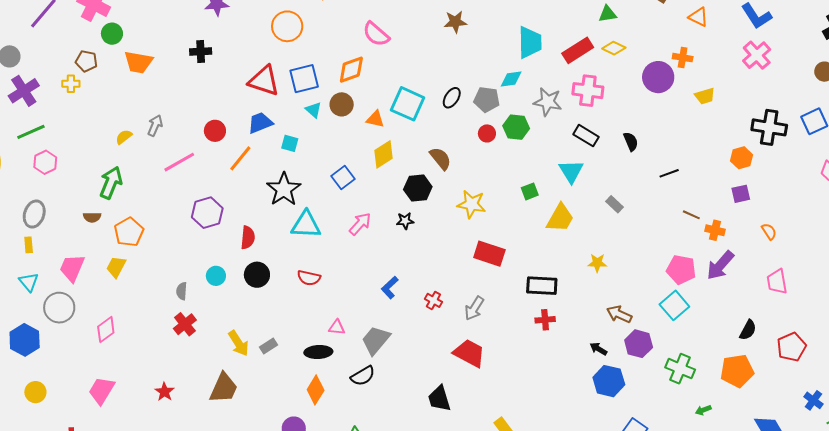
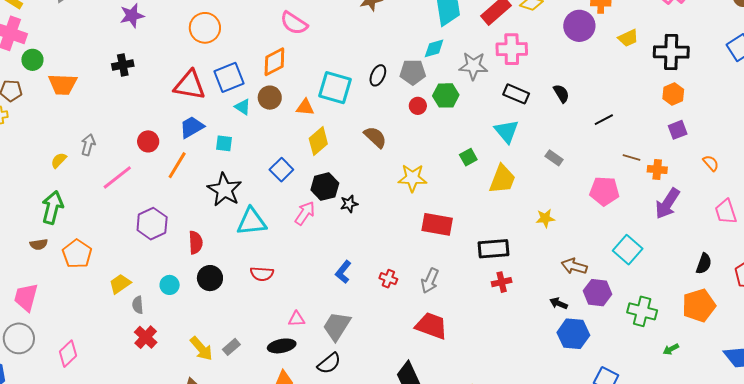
black cross: (769, 127) -> (671, 52), moved
black hexagon: (418, 188) -> (325, 187), moved
yellow trapezoid: (116, 267) -> (120, 284), moved, turned 35
pink pentagon: (681, 270) -> (604, 191), moved

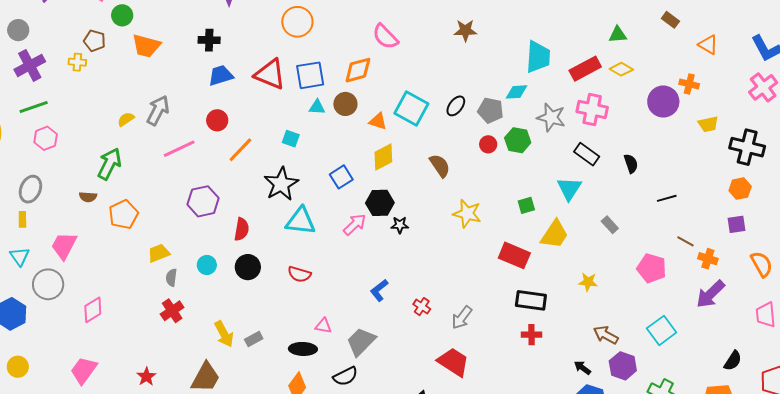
cyan triangle: (243, 107) -> (317, 107), turned -42
blue trapezoid: (192, 127) -> (221, 75), moved
gray arrow: (88, 145) -> (158, 110), size x1.4
orange semicircle: (711, 163) -> (762, 264), size x1.5
red rectangle: (437, 224) -> (514, 255), moved

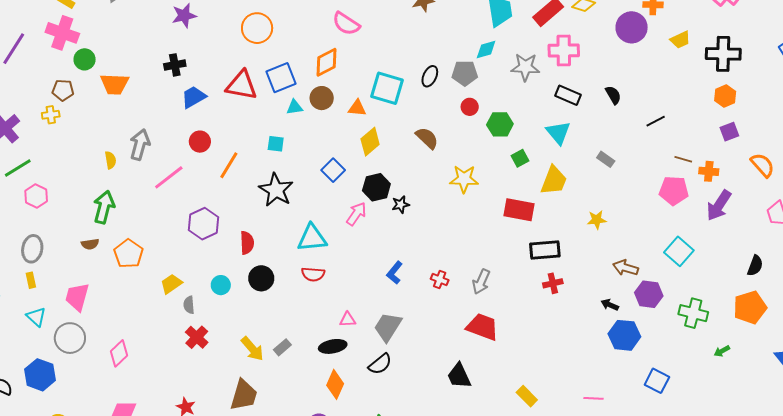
yellow semicircle: (126, 119) -> (110, 160), turned 126
green hexagon: (518, 140) -> (500, 124), moved
cyan triangle: (301, 221) -> (312, 238), moved
pink pentagon: (652, 268) -> (674, 191), moved

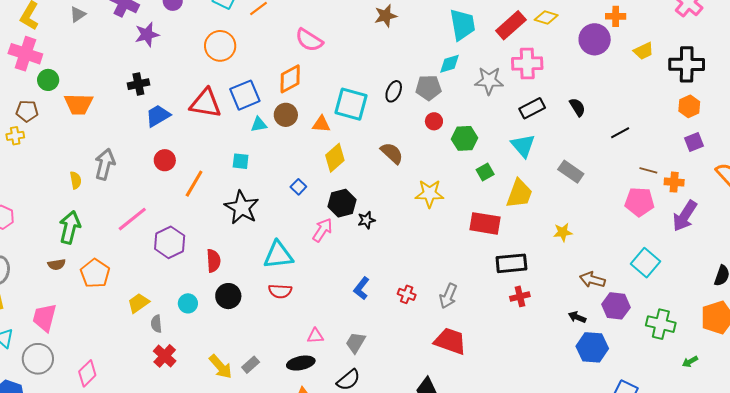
black rectangle: (568, 95) -> (532, 108), turned -50
gray rectangle: (606, 159) -> (571, 172), size x1.4
blue square: (333, 170) -> (298, 187), size x0.7
pink line: (169, 177) -> (132, 219), moved
gray trapezoid: (388, 327) -> (356, 343), size x0.7

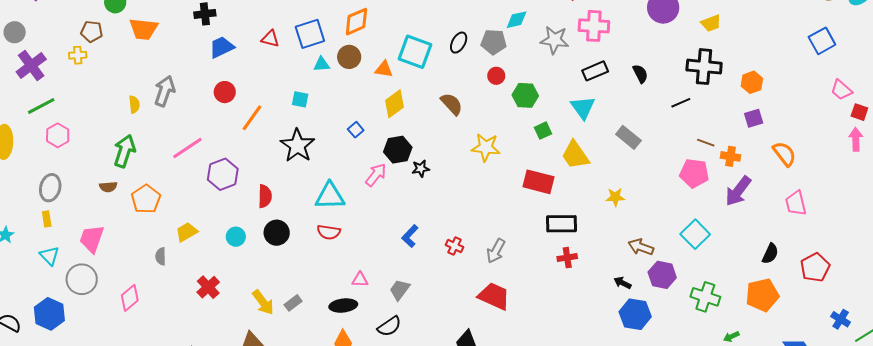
black cross: (687, 64) -> (704, 67), moved
red triangle: (206, 103) -> (270, 39), size x0.6
yellow trapezoid: (519, 194) -> (575, 155), turned 120
gray semicircle: (156, 324) -> (161, 256), moved

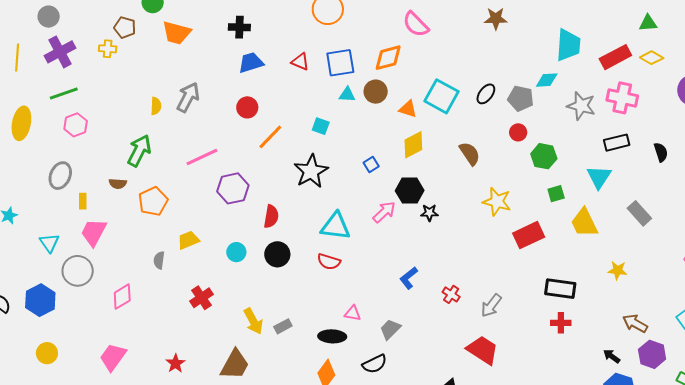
red rectangle: (538, 182) -> (529, 235), moved, turned -48
yellow rectangle: (47, 219) -> (83, 201), moved

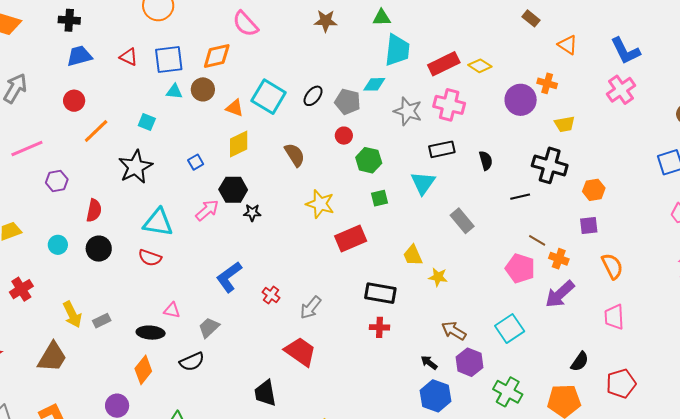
green triangle: (648, 23) -> (382, 18), moved
purple hexagon: (233, 188) -> (57, 181), size x0.7
yellow trapezoid: (584, 223) -> (413, 255), moved, size x0.7
blue L-shape: (409, 278) -> (229, 277), size x1.4

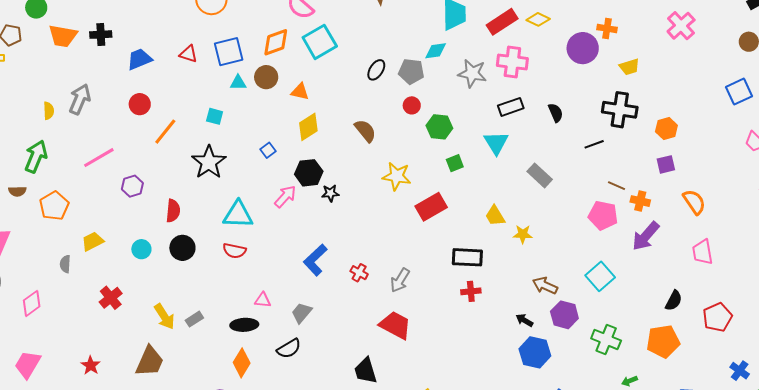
black cross: (69, 20) -> (101, 35), moved
cyan square: (269, 97) -> (320, 42), moved, turned 36

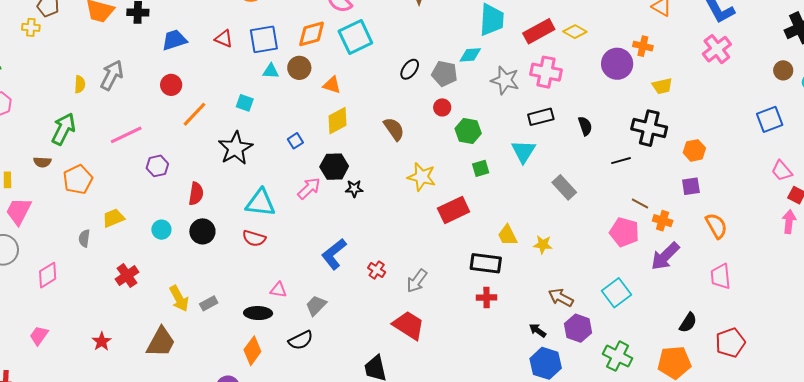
yellow trapezoid: (495, 216) -> (507, 235), moved
pink trapezoid: (28, 364) -> (39, 336), size x0.7

